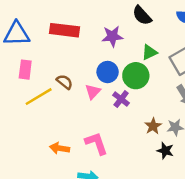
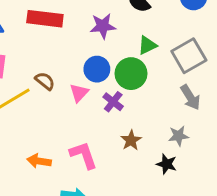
brown star: (153, 126) -> (131, 140), moved

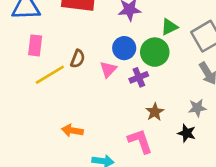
brown semicircle: (45, 81) -> (78, 59), turned 72
purple cross: (113, 102) -> (139, 77), turned 30
pink L-shape: (84, 155) -> (140, 141), moved

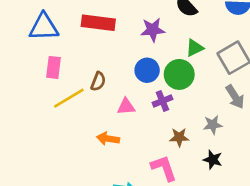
pink triangle: (108, 69) -> (126, 107), moved, turned 42
gray star: (197, 108) -> (213, 125), moved
brown star: (155, 112) -> (179, 137), turned 30
orange arrow: (72, 130) -> (108, 139), moved

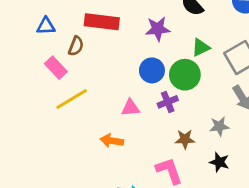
blue triangle: (44, 27) -> (46, 26), size x0.6
pink rectangle: (53, 67) -> (56, 68), turned -50
brown semicircle: (98, 81) -> (76, 46), moved

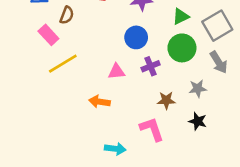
green circle: (185, 75) -> (182, 48), moved

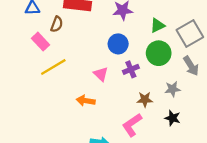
pink triangle: (117, 71) -> (101, 74), turned 49
pink L-shape: (152, 129) -> (132, 125), turned -105

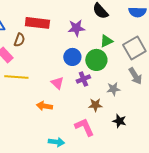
green circle: (159, 53) -> (96, 60), moved
yellow line: (53, 67) -> (16, 77), turned 35
gray star: (173, 89) -> (113, 89), moved
pink L-shape: (132, 125) -> (84, 127), turned 100

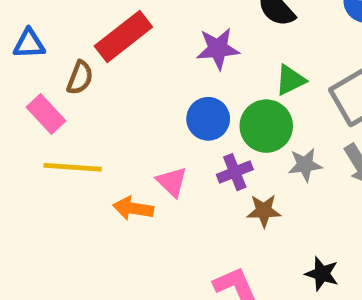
red rectangle: (37, 23) -> (123, 37), turned -45
gray star: (113, 89) -> (305, 165), moved
brown star: (95, 105) -> (264, 211), moved
orange arrow: (44, 106) -> (133, 208), moved

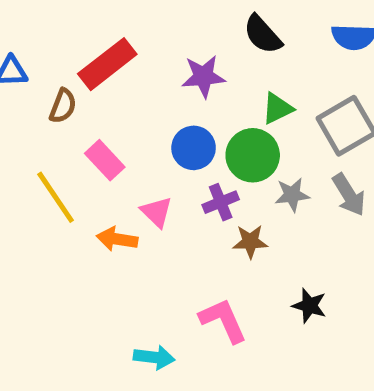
pink rectangle: (46, 114) -> (105, 160), moved
yellow line: (73, 167) -> (56, 197), turned 52

